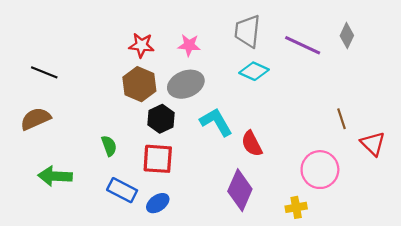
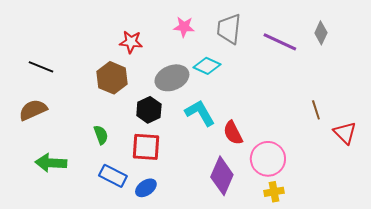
pink star: (189, 45) -> (184, 27), moved
cyan diamond: (254, 71) -> (207, 66), moved
brown hexagon: (139, 84) -> (112, 78), moved
pink circle: (320, 170) -> (268, 159), moved

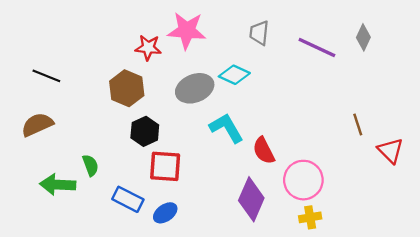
pink star: (184, 27) -> (187, 31), moved, size x1.6
gray trapezoid: (229, 29) -> (259, 33), size x0.7
black hexagon: (149, 110) -> (145, 131), moved
green semicircle: (101, 135) -> (90, 165), moved

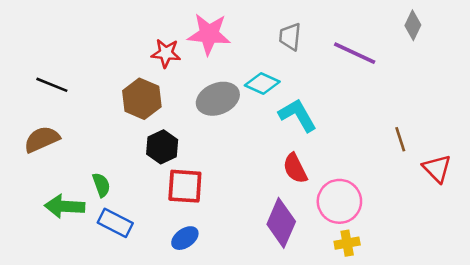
gray diamond: (363, 37) -> (413, 25), moved
cyan L-shape: (226, 128) -> (298, 115), moved
blue rectangle: (128, 199) -> (115, 223), moved

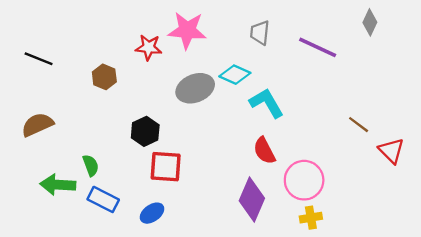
black line: (52, 85) -> (39, 59), moved
brown hexagon: (142, 99) -> (104, 77), moved, size x0.7
brown line: (400, 139) -> (359, 125), turned -35
blue ellipse: (185, 238) -> (152, 213), moved

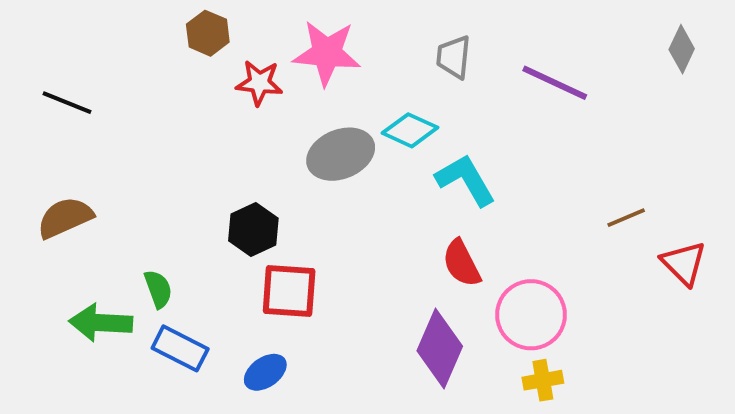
gray diamond: (370, 22) -> (682, 49), moved
brown hexagon: (104, 77) -> (208, 33), moved
brown line: (359, 125) -> (626, 218), turned -60

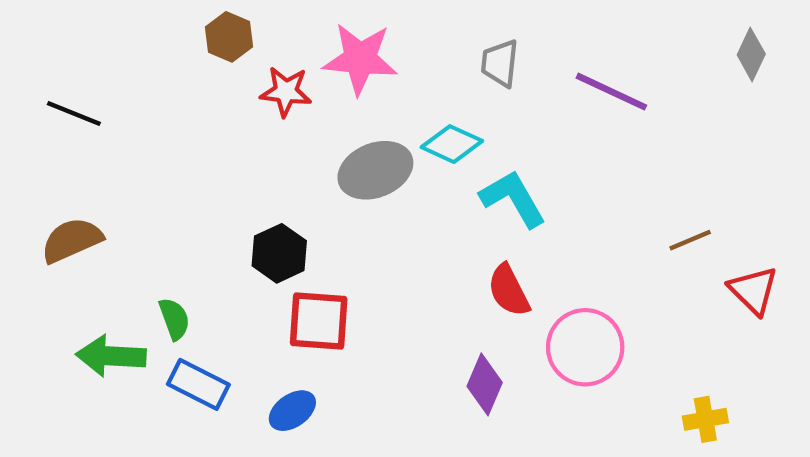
purple diamond: (440, 348) -> (485, 384), size x0.7
yellow cross: (543, 380) -> (705, 419), moved

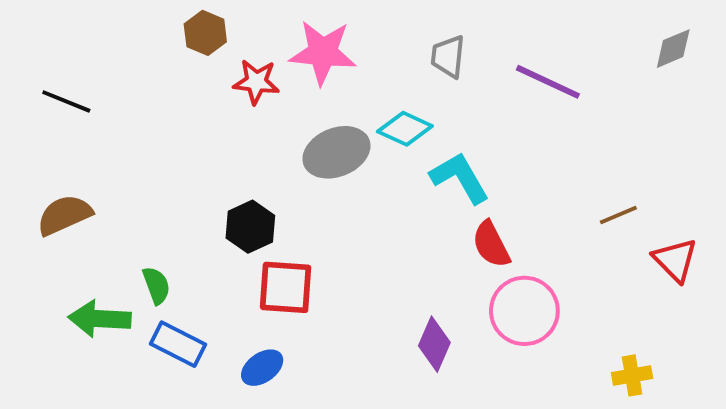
gray diamond: (751, 54) -> (673, 49), turned 42
red semicircle: (509, 290) -> (491, 244), moved

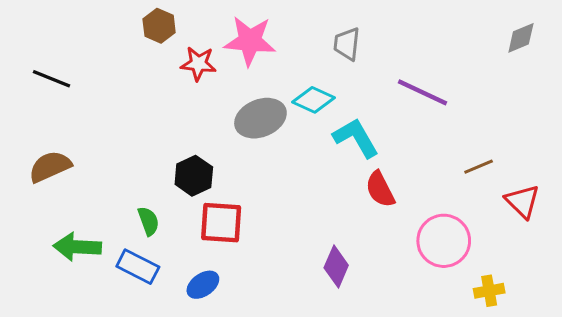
purple line: (548, 82) -> (423, 92), moved
green semicircle: (156, 285) -> (148, 221), moved
pink circle: (524, 311) -> (444, 241), moved

